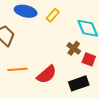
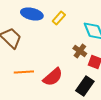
black rectangle: (79, 83) -> (85, 86), turned -36

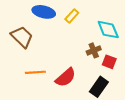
brown cross: (80, 51) -> (94, 50), turned 32

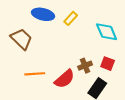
brown cross: (94, 50) -> (85, 66), moved

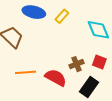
red semicircle: (65, 79) -> (56, 78), turned -110

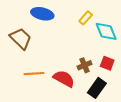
yellow rectangle: (62, 16) -> (86, 18), moved

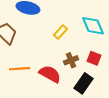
yellow rectangle: (86, 18) -> (60, 32), moved

